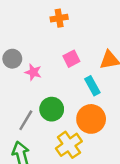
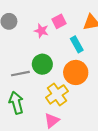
pink star: (33, 72) -> (41, 31), moved
gray line: (26, 120) -> (20, 74), turned 48

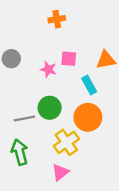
pink square: (59, 21) -> (69, 59), turned 32

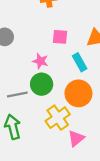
pink star: (48, 69) -> (40, 61), moved
pink triangle: (60, 172) -> (76, 138), moved

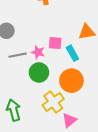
pink square: (60, 37) -> (55, 43), moved
gray line: (17, 95) -> (18, 55), moved

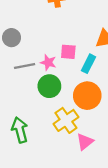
cyan rectangle: (72, 53) -> (88, 64), turned 56

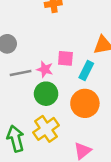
yellow cross: (66, 120) -> (46, 129), moved

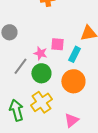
gray line: (21, 73) -> (20, 66), moved, turned -42

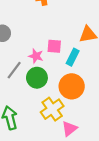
yellow cross: (41, 102) -> (52, 109), moved

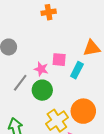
orange circle: (72, 86) -> (83, 111), moved

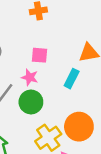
pink square: (59, 60) -> (40, 55), moved

